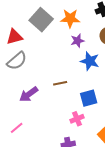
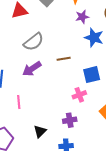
gray semicircle: (17, 61) -> (34, 42), moved
pink line: (17, 128) -> (19, 102), turned -56

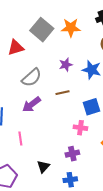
purple star: (82, 17) -> (66, 65), moved
pink cross: (79, 95) -> (80, 128), turned 32

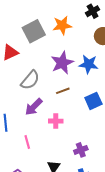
gray square: (42, 30) -> (34, 31), turned 30
purple star: (66, 65) -> (62, 63), size x1.6
pink cross: (80, 128) -> (56, 121), moved

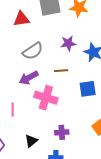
purple star: (62, 63) -> (68, 43), size x0.7
pink cross: (56, 121) -> (46, 98), size x1.6

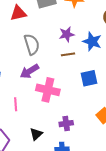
gray semicircle: (33, 51) -> (32, 44), turned -70
brown line: (61, 71) -> (68, 54), moved

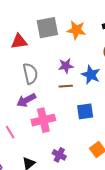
pink cross: (48, 90) -> (43, 120), turned -30
pink line: (16, 104) -> (10, 132), turned -32
purple cross: (66, 124) -> (59, 155), turned 32

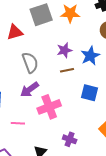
blue star: (91, 75) -> (90, 56), turned 30
blue square: (85, 111) -> (90, 93), turned 30
pink line: (10, 132) -> (18, 123), turned -48

